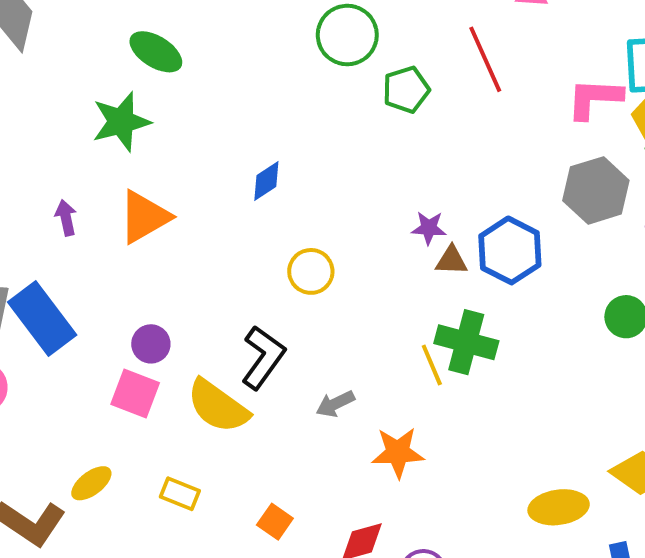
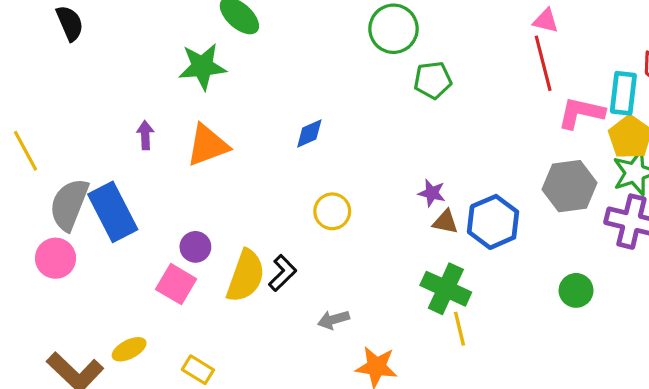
red line: (485, 59) -> (543, 63), moved
black L-shape: (263, 357) -> (283, 273), size x0.7
yellow line: (432, 365) -> (460, 329), moved
yellow semicircle: (218, 406) -> (246, 276), moved, turned -116

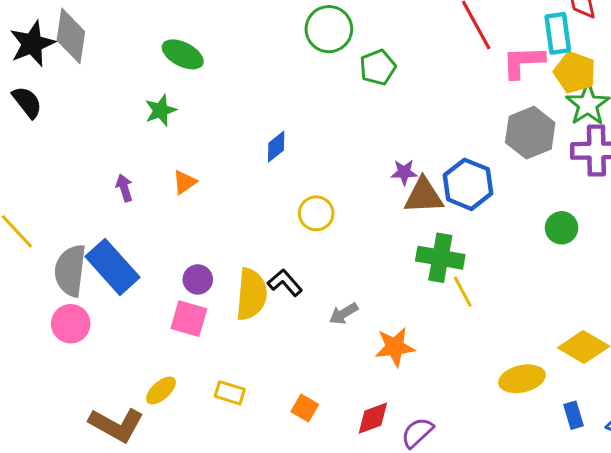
green star: (202, 67) -> (161, 110), size x0.7
orange triangle: (208, 145) -> (184, 182), size x0.6
brown triangle: (445, 222) -> (424, 196), size x1.6
black L-shape: (283, 273) -> (285, 283), turned -72

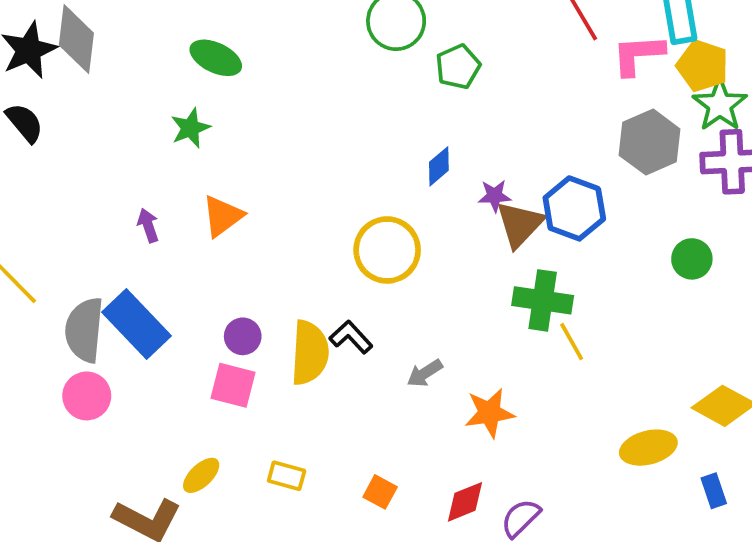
blue diamond: (276, 147) -> (439, 166), moved
orange triangle: (184, 182) -> (223, 216), size x1.4
brown triangle: (424, 196) -> (520, 224), turned -42
yellow circle: (316, 213) -> (387, 250), size x1.5

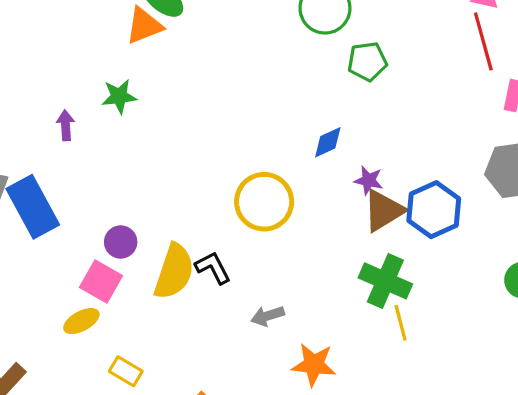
green star: (190, 128) -> (119, 96), moved
orange triangle: (223, 216) -> (144, 26), moved
yellow ellipse: (201, 475) -> (81, 321), moved

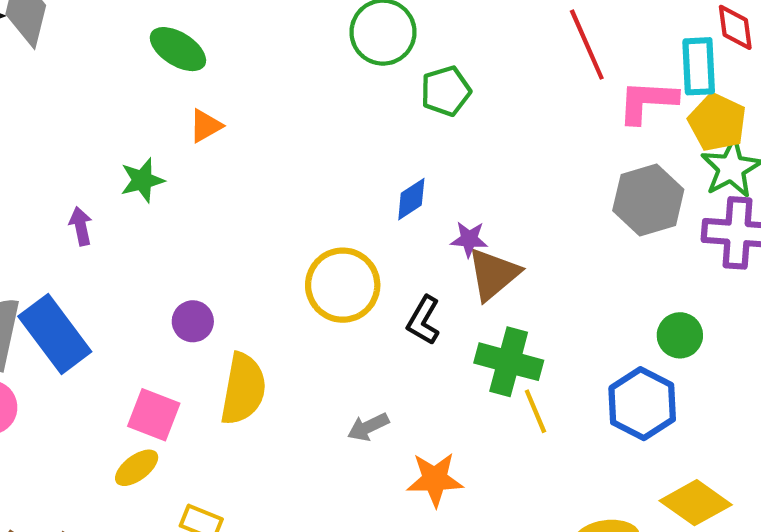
orange triangle: (144, 26) -> (206, 126), moved, size x0.7
blue hexagon: (434, 210) -> (642, 404), moved
purple circle: (121, 242) -> (193, 321), moved
black L-shape: (213, 268) -> (424, 320), moved, turned -114

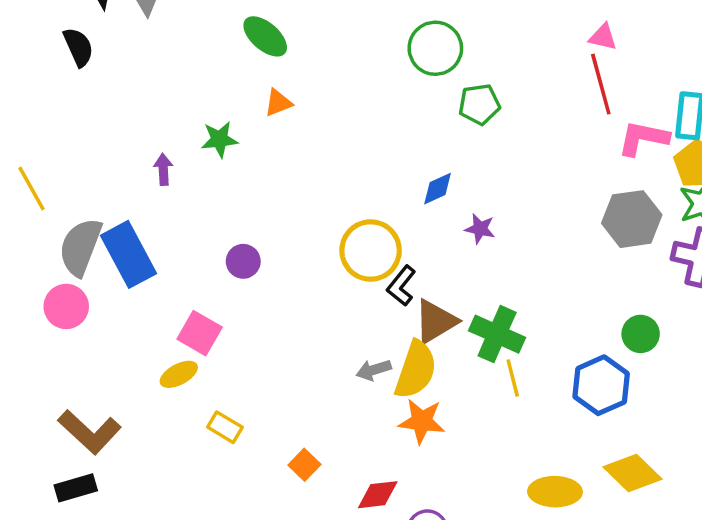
brown triangle: (493, 274) -> (436, 321), moved
black L-shape: (424, 320) -> (401, 286), moved
yellow semicircle: (243, 389) -> (416, 370), moved

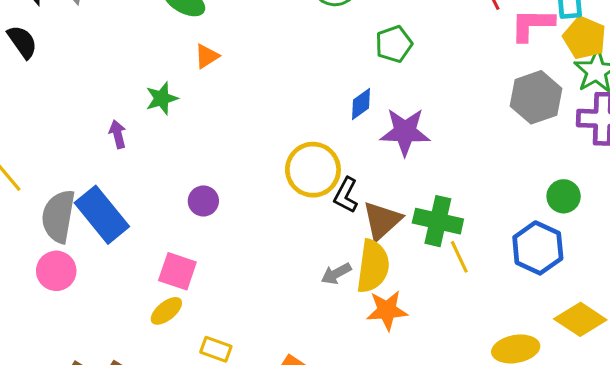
green pentagon: (479, 104) -> (394, 44), moved
purple star: (480, 229) -> (405, 132), size x1.8

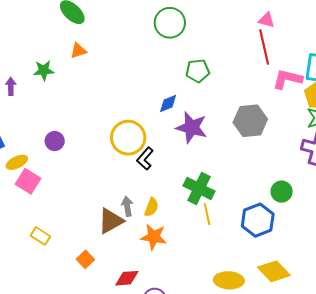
gray hexagon: (536, 97) -> (250, 121), moved
brown triangle: (382, 221) -> (111, 221), moved
yellow semicircle: (373, 266) -> (151, 207), size x0.6
gray arrow: (336, 274) -> (127, 206), turned 96
yellow ellipse: (166, 311) -> (17, 162), moved

